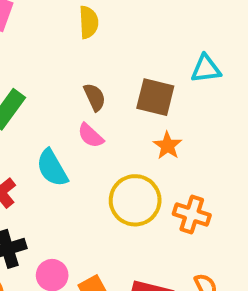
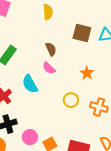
brown square: (155, 97) -> (82, 33), moved
yellow circle: (135, 200) -> (71, 100), size x0.6

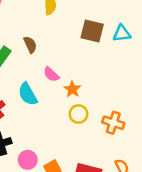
brown semicircle: (51, 49) -> (30, 45), moved
orange star: (87, 73) -> (72, 89), moved

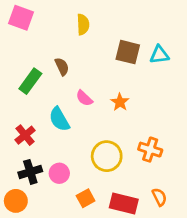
orange star: (72, 89) -> (120, 102), moved
yellow circle: (78, 114) -> (107, 156), moved, size x1.5
pink circle: (28, 160) -> (59, 173), moved

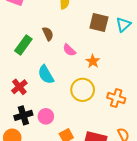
cyan triangle: (159, 55) -> (123, 25), turned -35
pink semicircle: (84, 98) -> (69, 50), moved
yellow circle: (107, 156) -> (83, 90), moved

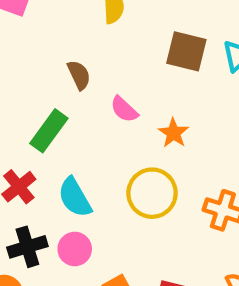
green rectangle: (23, 45) -> (49, 131), moved
cyan semicircle: (46, 75) -> (75, 197), moved

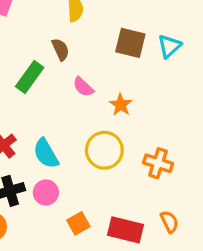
brown semicircle: (79, 75) -> (60, 49), moved
green rectangle: (49, 131) -> (30, 77), moved

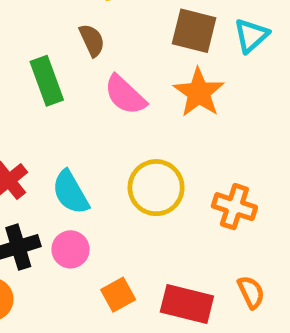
green rectangle: (30, 77) -> (47, 81), turned -56
pink semicircle: (83, 87) -> (125, 95), size x1.4
orange star: (121, 105) -> (199, 93), moved, size x1.5

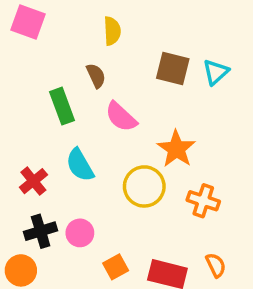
orange star: (199, 93) -> (176, 149), moved
cyan semicircle: (71, 192) -> (80, 165), moved

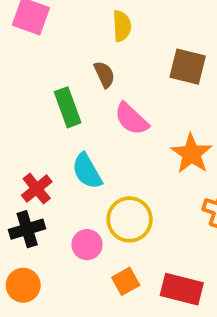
yellow circle: (144, 186) -> (130, 219), moved
black cross: (41, 231) -> (27, 229), moved

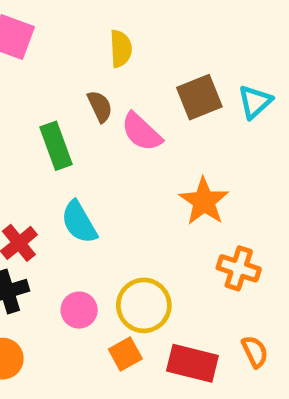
brown square: (188, 67) -> (199, 97), turned -36
pink semicircle: (131, 119) -> (142, 132), moved
yellow circle: (130, 219) -> (144, 305), moved

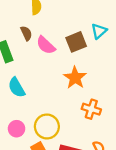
brown square: (199, 97) -> (76, 42), moved

